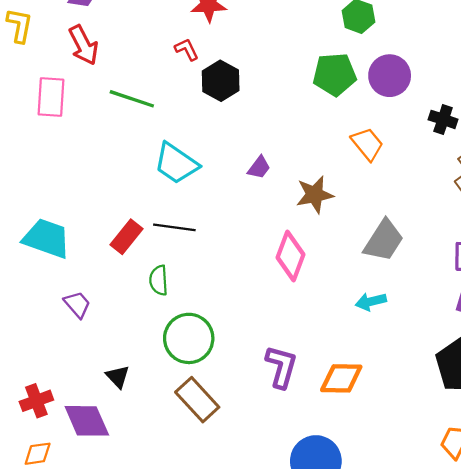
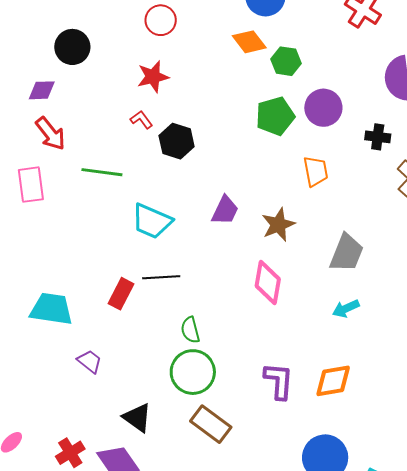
orange trapezoid: (367, 144) -> (316, 171), turned 40
purple trapezoid: (259, 167) -> (225, 210), size x1.4
green semicircle: (159, 280) -> (190, 330), moved
black triangle: (118, 377) -> (137, 418), size x1.4

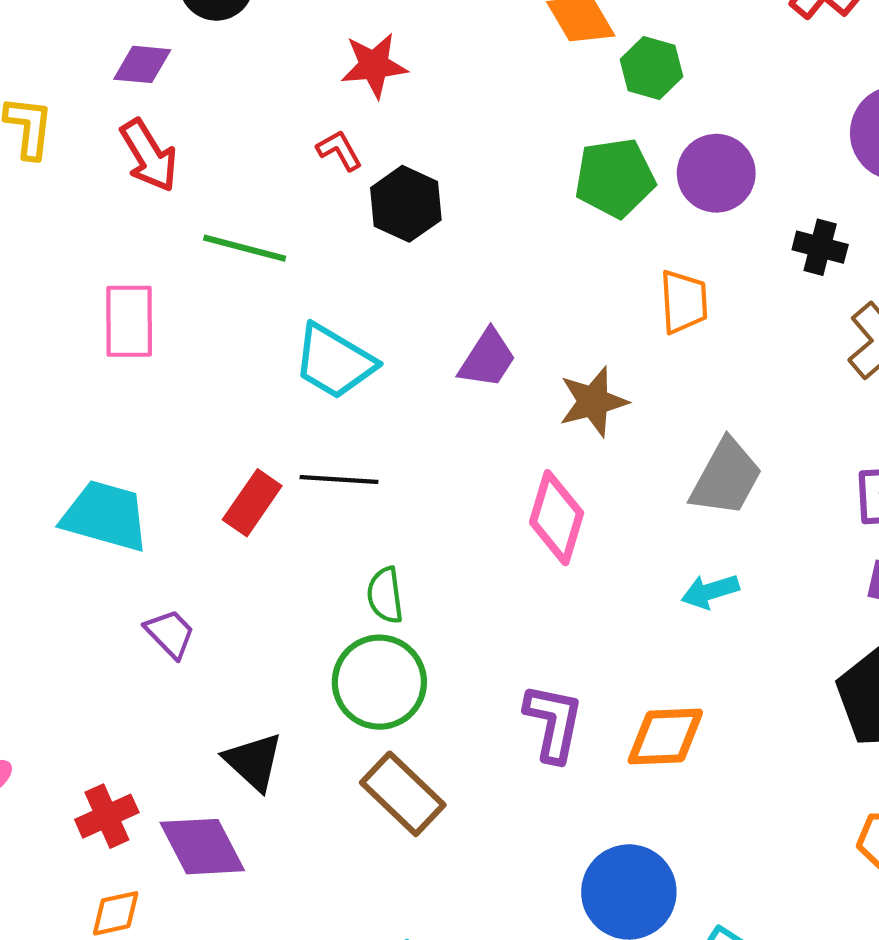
pink rectangle: (31, 185) -> (129, 321), moved

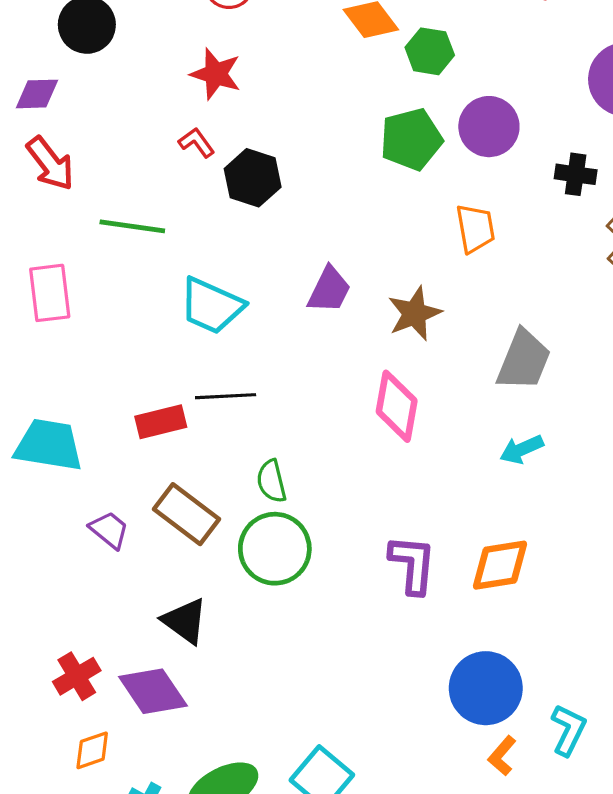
red star: (374, 65) -> (216, 74), turned 30
red rectangle: (252, 503) -> (161, 422), turned 48
brown rectangle: (403, 794) -> (187, 514), moved

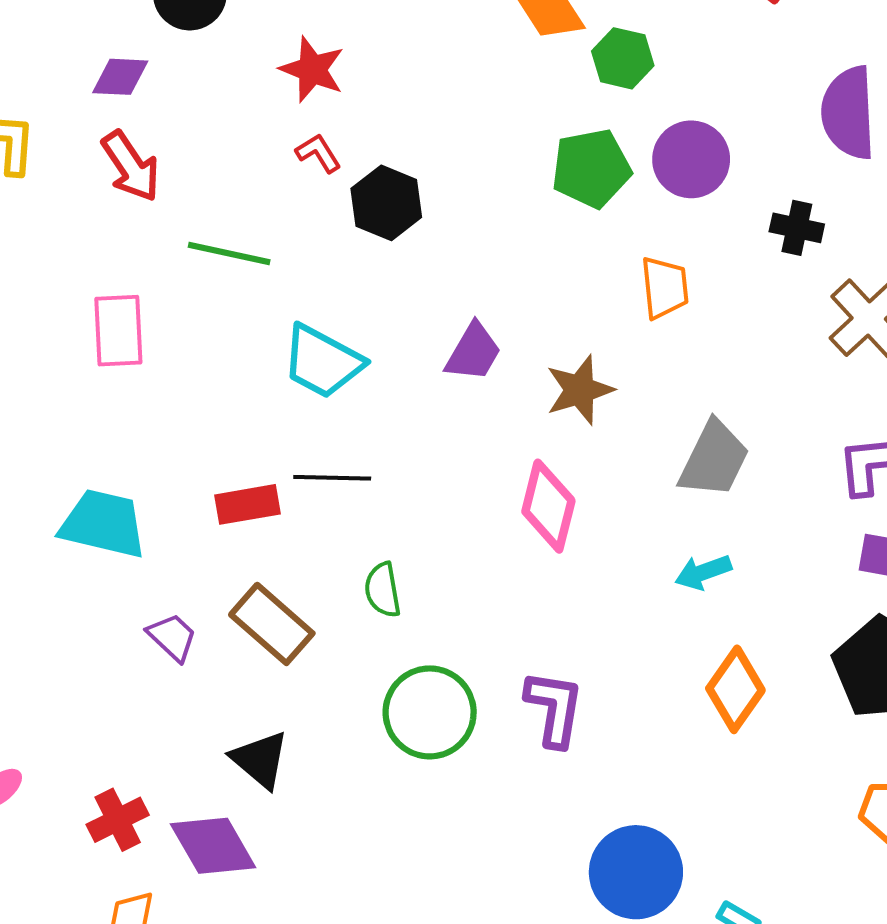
red star: (216, 74) -> (312, 69), moved
green circle: (275, 549) -> (430, 712), moved
orange diamond: (500, 565) -> (735, 689), moved, turned -50

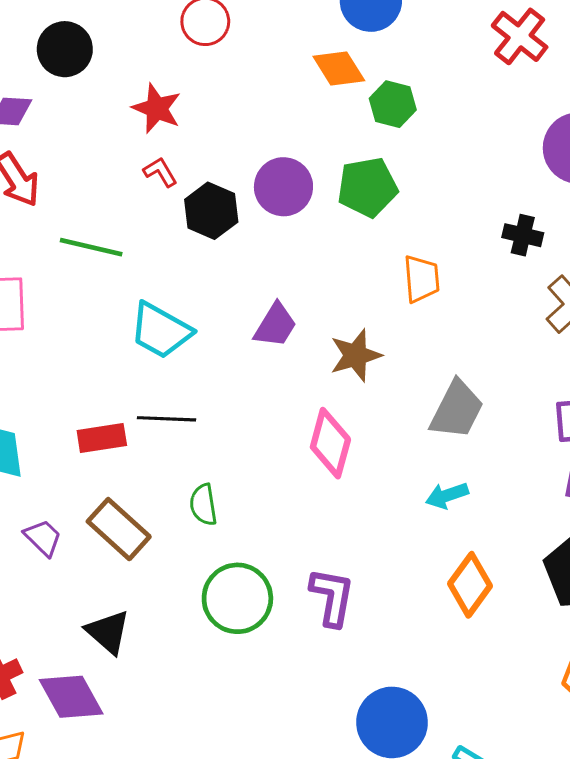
purple circle: (691, 159) -> (283, 187), moved

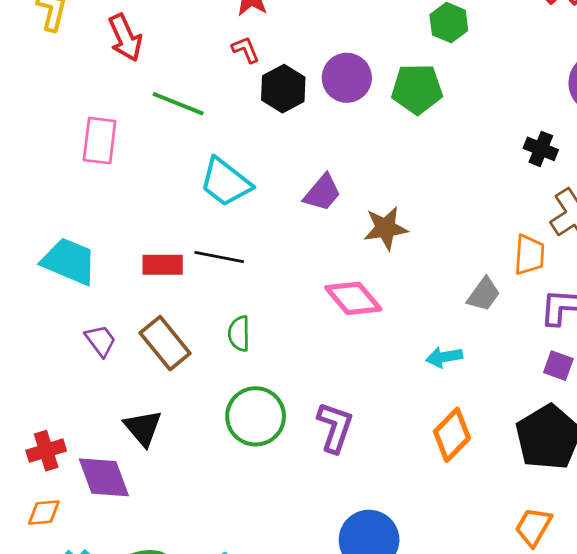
orange trapezoid: (422, 279) -> (529, 255), moved
gray trapezoid: (457, 410) -> (484, 294), moved, size x0.7
pink diamond: (330, 443) -> (353, 298), turned -64

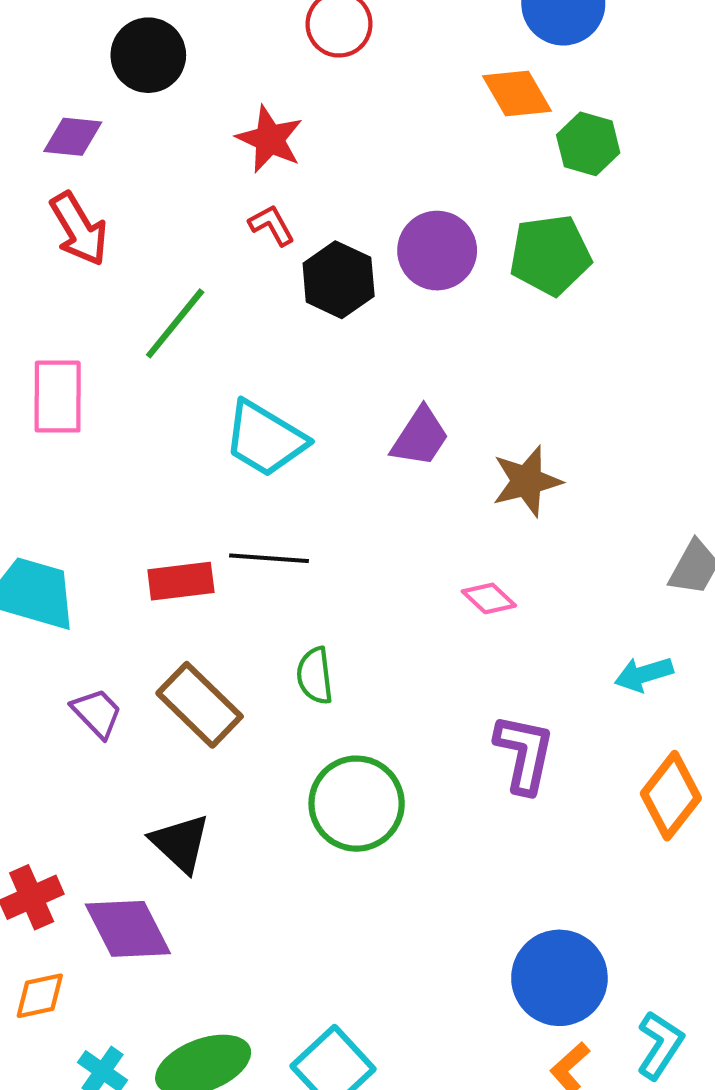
green line: (178, 104) -> (175, 323), turned -66
pink diamond: (353, 298) -> (489, 598), size x0.6
purple L-shape: (335, 427) -> (524, 754), moved

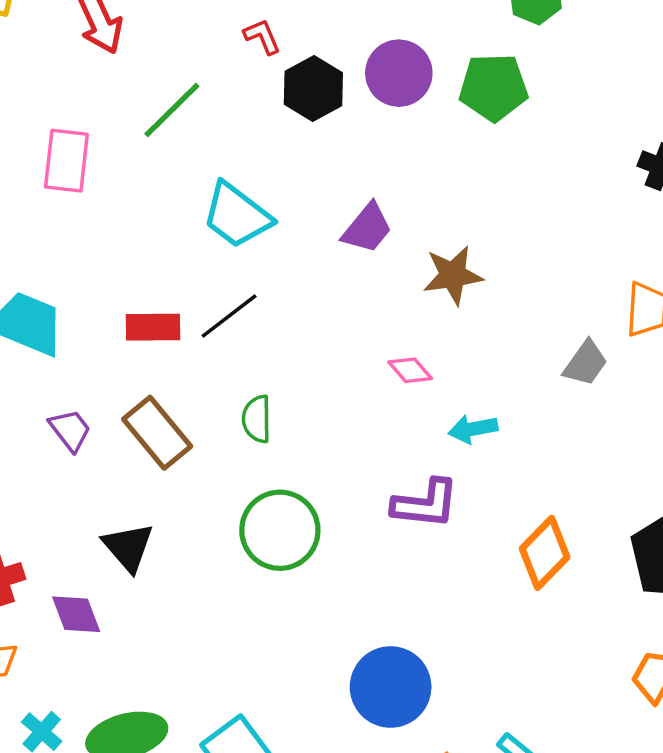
black line: (269, 558) -> (229, 316), turned -48
cyan arrow: (644, 674) -> (473, 429), moved
purple L-shape: (524, 754) -> (425, 504), turned 78
purple diamond: (128, 929) -> (76, 614), size x0.7
blue circle: (559, 978) -> (391, 687), moved

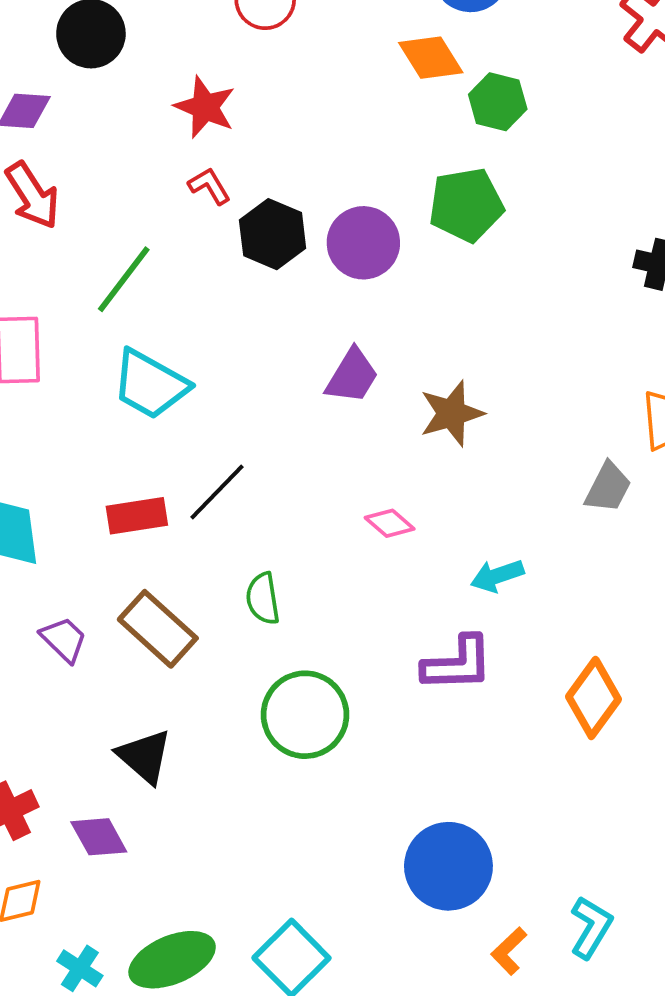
purple circle: (399, 73) -> (363, 243), moved
cyan trapezoid: (237, 215) -> (150, 384), moved
pink diamond: (410, 370) -> (390, 523), moved

